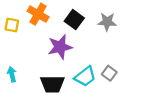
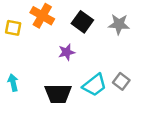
purple star: (60, 47) -> (67, 52), size x0.6

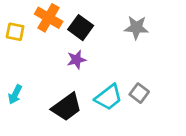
black square: (82, 22) -> (81, 28), moved
cyan arrow: (13, 83) -> (15, 94), turned -140
black trapezoid: (58, 94) -> (67, 107), turned -36

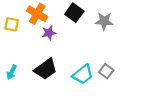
black square: (81, 28) -> (74, 13), moved
purple star: (76, 60) -> (49, 33), moved
black trapezoid: (67, 107) -> (46, 69), moved

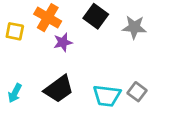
cyan trapezoid: (83, 74) -> (107, 96), turned 45

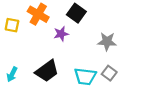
gray star: (134, 27) -> (107, 41), moved
purple star: (63, 42) -> (61, 34), moved

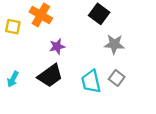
black square: (76, 13) -> (99, 14), moved
purple star: (61, 34) -> (57, 47), moved
cyan trapezoid: (85, 76) -> (91, 81), turned 70

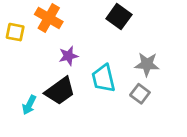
gray star: (114, 44) -> (147, 64), moved
cyan arrow: (13, 79) -> (29, 105), moved
cyan trapezoid: (91, 81) -> (104, 78), moved

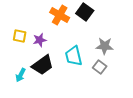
orange cross: (49, 18) -> (60, 15), moved
yellow square: (15, 32) -> (20, 36), moved
purple star: (68, 56) -> (40, 40), moved

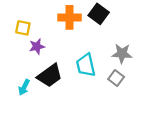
orange cross: (60, 15) -> (70, 17), turned -30
yellow square: (20, 36) -> (23, 28), moved
purple star: (40, 40) -> (37, 47), moved

